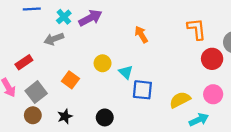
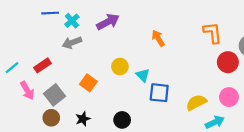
cyan cross: (64, 17) -> (72, 21), moved

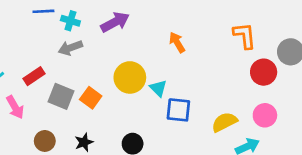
cyan cross: (72, 21) -> (70, 21), turned -32
yellow circle: (120, 67) -> (130, 77), size x1.5
gray square: (55, 95) -> (61, 96), moved, turned -30

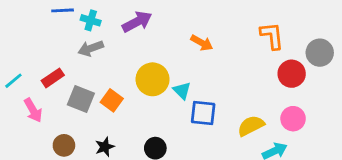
orange arrow: (177, 42) -> (202, 43), turned 150

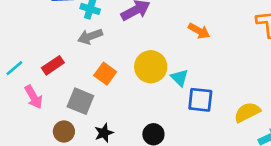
gray square: (81, 99) -> (80, 101), moved
orange square: (112, 100) -> (105, 74), moved

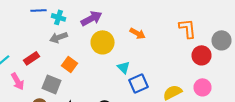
yellow circle: (151, 67) -> (102, 42), moved
blue square: (200, 100) -> (138, 83), turned -30

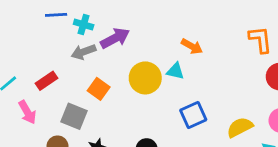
purple arrow: (92, 18) -> (115, 38), moved
yellow circle: (102, 42) -> (145, 78), moved
cyan triangle: (124, 67) -> (175, 71), moved, turned -32

